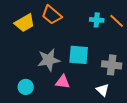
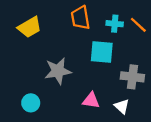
orange trapezoid: (52, 15) -> (80, 18), moved, turned 40
cyan square: (79, 55) -> (102, 52), moved
pink triangle: (63, 82) -> (91, 101), moved

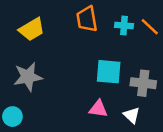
cyan square: (102, 52) -> (109, 72), moved
gray star: (58, 71) -> (28, 77), moved
cyan circle: (31, 103) -> (12, 117), moved

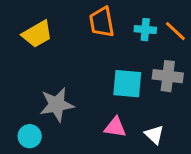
gray star: (28, 77) -> (57, 105), moved
gray cross: (143, 83) -> (168, 76), moved
cyan circle: (12, 117) -> (30, 136), moved

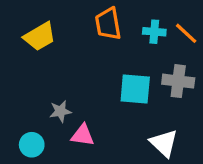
gray star: (57, 105) -> (60, 111), size x0.6
pink triangle: (115, 127) -> (83, 135), moved
white triangle: (154, 135) -> (164, 143), size x1.4

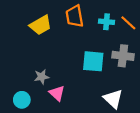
yellow trapezoid: (40, 36) -> (40, 25), moved
pink triangle: (83, 135) -> (57, 93), turned 35

